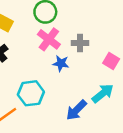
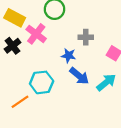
pink cross: (49, 39) -> (36, 34), moved
blue arrow: (76, 110) -> (79, 76), moved, turned -96

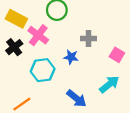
blue arrow: (79, 76) -> (77, 99), moved
cyan hexagon: (42, 82) -> (43, 70), moved

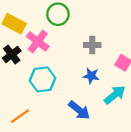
blue star: (71, 57) -> (91, 76), moved

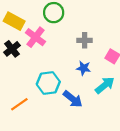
cyan hexagon: (43, 79) -> (48, 83), moved

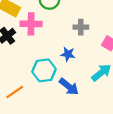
pink cross: (35, 37) -> (31, 24), turned -36
blue star: (83, 68) -> (68, 54), moved

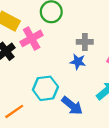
pink cross: (31, 24) -> (32, 38), turned -30
blue star: (68, 54) -> (78, 62), moved

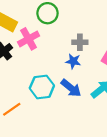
blue arrow: (72, 106) -> (71, 88), moved

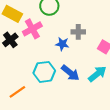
blue star: (73, 61) -> (62, 44), moved

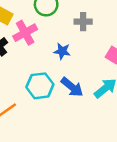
gray cross: (78, 32) -> (83, 22), moved

